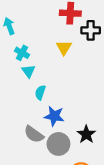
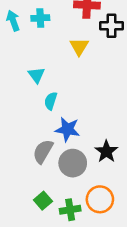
cyan cross: (22, 53) -> (40, 18), moved, turned -32
gray semicircle: (34, 134) -> (43, 151), turned 84

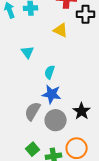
yellow triangle: (79, 47) -> (61, 30), turned -35
cyan semicircle: (51, 101) -> (50, 72), moved

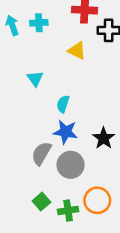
black star: (82, 111) -> (104, 138), moved

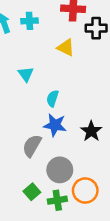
gray circle: (71, 165) -> (60, 170), moved

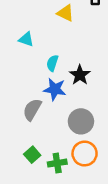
cyan triangle: (26, 74) -> (26, 39), turned -35
black star: (91, 131) -> (80, 75), moved
gray circle: (60, 170) -> (81, 121), moved

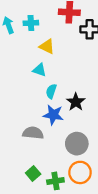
yellow triangle: (65, 13) -> (47, 46), moved
cyan triangle: (26, 39) -> (39, 70), moved
gray semicircle: (32, 109) -> (33, 133), turned 66

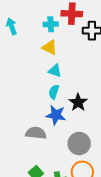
cyan cross: (31, 23) -> (51, 24), moved
cyan triangle: (39, 70) -> (55, 71), moved

